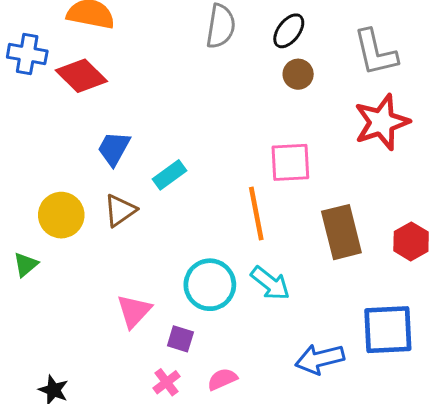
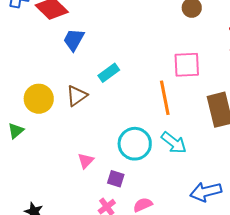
blue trapezoid: (114, 148) -> (74, 40), moved
pink triangle: (134, 311) -> (86, 161), size x0.7

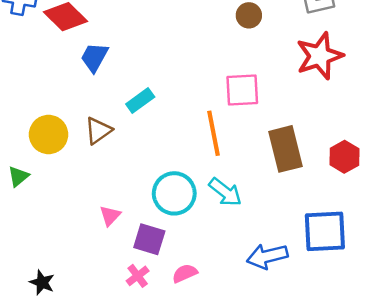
purple square: (116, 179) -> (149, 239), size x1.4

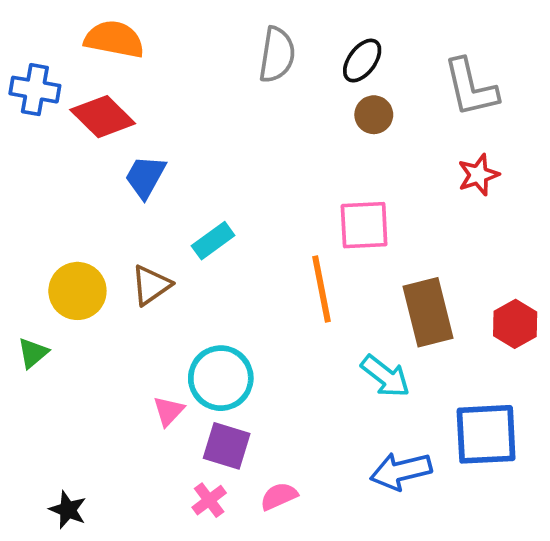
red star: (320, 56) -> (478, 175), size x0.6
cyan arrow: (225, 192) -> (385, 376), moved
cyan circle: (174, 193) -> (221, 378), moved

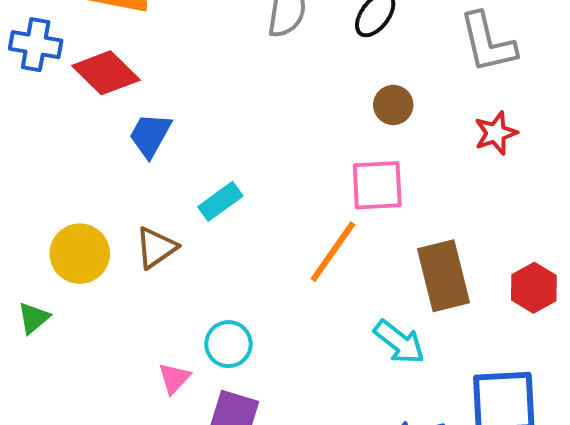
brown circle: (374, 115) -> (393, 105), moved
orange line: (321, 289) -> (333, 252), turned 46
cyan circle: (221, 378) -> (228, 344), size x0.7

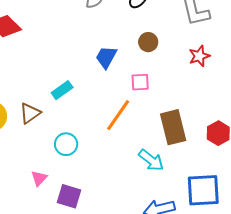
blue trapezoid: (150, 135) -> (106, 57), moved
pink square: (377, 185) -> (140, 82), size x0.7
cyan circle: (228, 344) -> (66, 144), moved

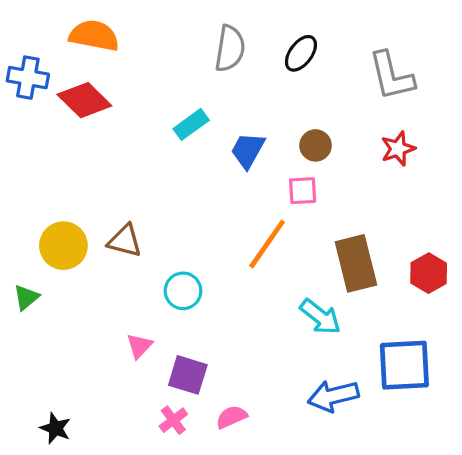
brown circle: (148, 42) -> (316, 145), moved
cyan rectangle: (62, 90) -> (191, 124), moved
brown triangle: (30, 113) -> (125, 241), turned 50

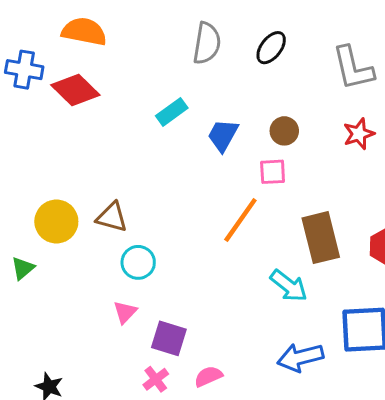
cyan circle: (183, 291) -> (138, 262), moved

